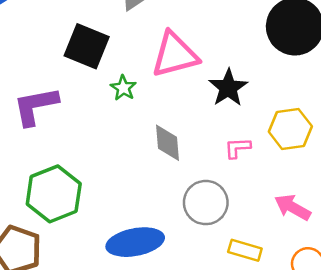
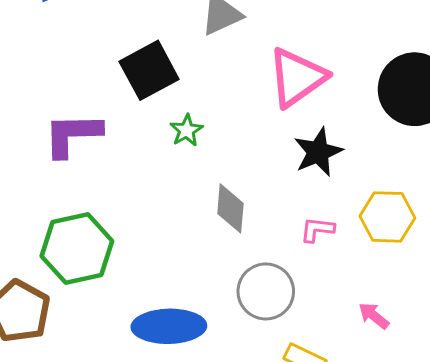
black square: (87, 46) -> (149, 70), turned 30
pink triangle: (175, 55) -> (297, 77), moved, turned -30
pink arrow: (293, 207) -> (374, 316), size x0.7

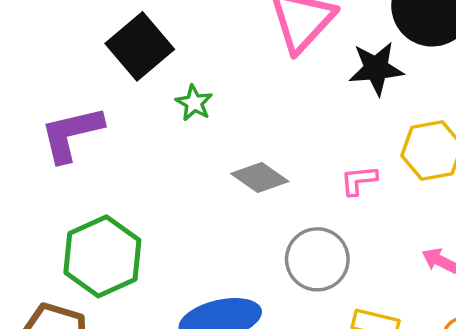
black star: (318, 152) -> (376, 69), moved, turned 30
gray diamond: (230, 208) -> (260, 177), turned -48

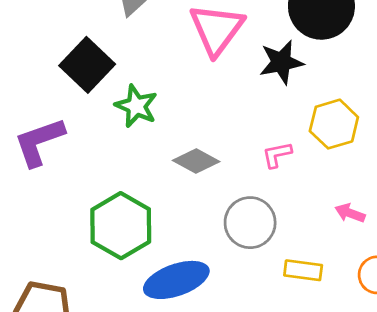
green star: (194, 103) -> (136, 106), size x1.4
green hexagon: (102, 256) -> (121, 226), moved

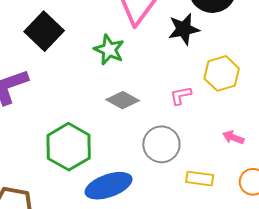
green star: (136, 106) -> (109, 50), moved

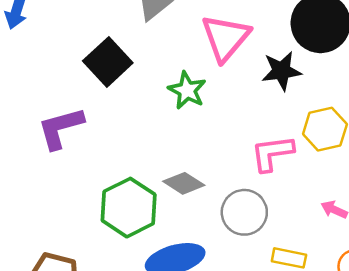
pink L-shape: (181, 96) -> (272, 153), size x1.6
gray diamond: (123, 100) -> (184, 183), moved

